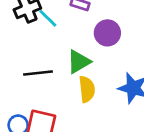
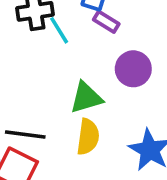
black line: (38, 73) -> (25, 135), moved

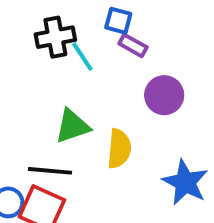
green triangle: (86, 98) -> (72, 126), moved
yellow semicircle: (88, 137) -> (119, 149), moved

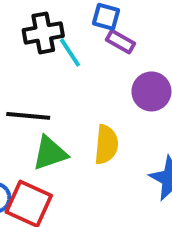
green triangle: (72, 126) -> (50, 153), moved
black line: (50, 171) -> (28, 116), moved

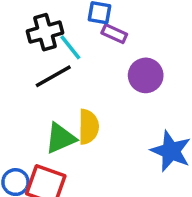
black line: (28, 116) -> (53, 76), moved, turned -30
yellow semicircle: (106, 145) -> (88, 127), moved

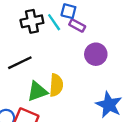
cyan line: (70, 47) -> (54, 22), moved
black line: (53, 76) -> (20, 63), moved

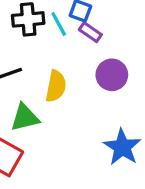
yellow semicircle: (56, 85) -> (56, 86), moved

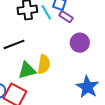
yellow semicircle: (56, 86) -> (44, 64), moved

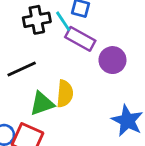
purple rectangle: (66, 17) -> (80, 39), moved, size x1.5

